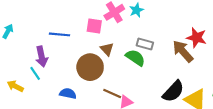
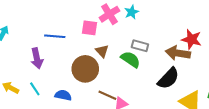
brown arrow: (183, 51) -> (178, 53), turned -40
cyan line: (35, 73) -> (35, 89), moved
black semicircle: (173, 91) -> (168, 78), moved

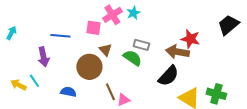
cyan line: (35, 89) -> (34, 81), moved
brown line: (107, 95) -> (110, 92), turned 42

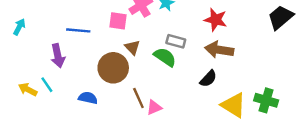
red star: (190, 39) -> (216, 20), moved
black semicircle: (168, 76) -> (208, 79), size x0.7

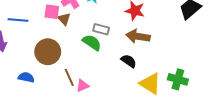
brown triangle: (132, 47) -> (64, 19), moved
black semicircle: (208, 79) -> (129, 61), turned -98

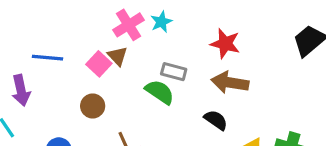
pink square: (52, 12) -> (99, 64), moved, turned 35
brown circle: (48, 52) -> (93, 106), size x0.6

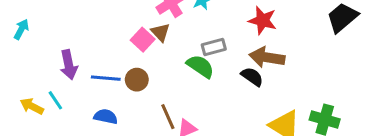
blue line: (47, 58) -> (106, 78), moved
gray rectangle: (174, 72) -> (214, 47), turned -30
black semicircle: (216, 120) -> (252, 77), moved

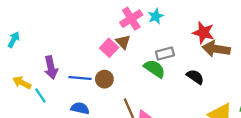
brown arrow: (267, 57) -> (216, 49), moved
yellow arrow: (32, 106) -> (22, 83), moved

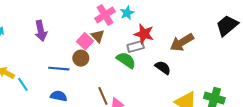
red star: (203, 33) -> (144, 34), moved
brown arrow: (216, 49) -> (182, 42), turned -40
purple arrow: (51, 68) -> (41, 31), moved
brown circle: (104, 79) -> (81, 58), moved

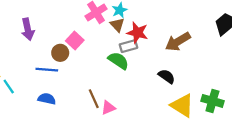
brown triangle: (98, 36) -> (117, 25), moved
brown circle: (81, 58) -> (60, 53), moved
black semicircle: (163, 68) -> (167, 76), moved

